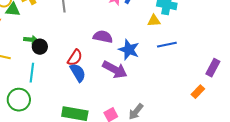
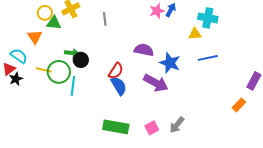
green circle: (19, 100) -> (59, 72), moved

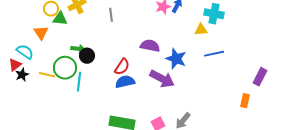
yellow line: (44, 70) -> (47, 75), moved
blue semicircle: (119, 86) -> (125, 82), turned -72
orange rectangle: (239, 105) -> (245, 101), turned -32

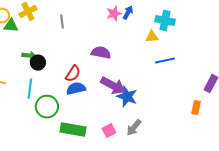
blue star: (176, 59) -> (127, 97), moved
green circle: (65, 68) -> (47, 107), moved

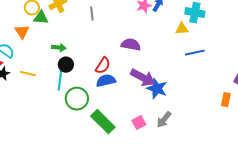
black circle: (38, 63) -> (66, 65), moved
green rectangle: (73, 130) -> (103, 122), turned 35

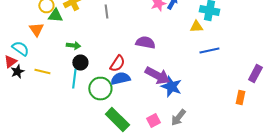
green circle: (77, 99) -> (100, 88), moved

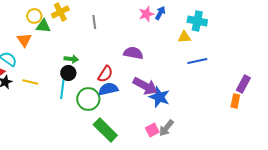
green arrow: (73, 46) -> (71, 59), moved
orange rectangle: (240, 98) -> (235, 101), moved
pink square: (153, 120) -> (152, 130), moved

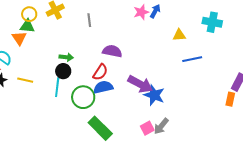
cyan cross: (197, 21) -> (212, 22), moved
green triangle: (43, 26) -> (27, 26), moved
purple semicircle: (133, 53) -> (112, 51), moved

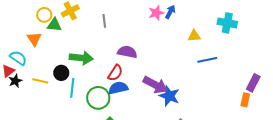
green triangle: (27, 26) -> (54, 25), moved
green arrow: (66, 57) -> (81, 58), size x1.6
black circle: (63, 71) -> (61, 73), moved

